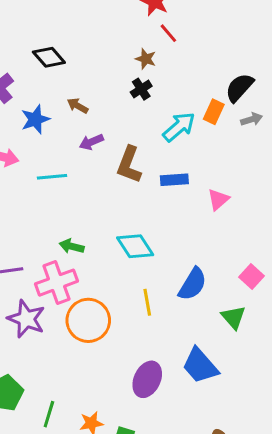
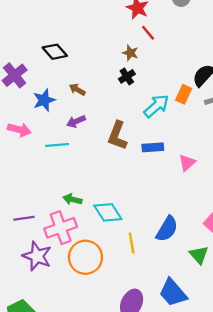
purple arrow: (91, 142) -> (76, 121), moved
cyan diamond: (135, 246) -> (108, 212), moved

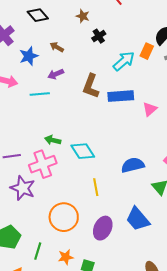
brown star: (130, 53) -> (83, 16), moved
blue rectangle: (153, 147) -> (121, 96), size x1.4
blue semicircle: (167, 229) -> (133, 165), turned -135
yellow line: (132, 243) -> (96, 187), moved
orange circle: (85, 257) -> (64, 217), moved

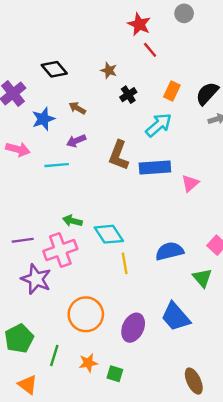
orange rectangle: (147, 51) -> (172, 91), moved
yellow line: (96, 187) -> (125, 263), moved

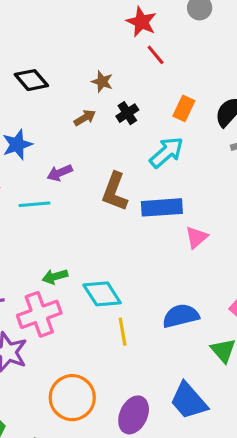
brown arrow: (77, 108) -> (85, 118), moved, turned 119
pink triangle: (190, 183) -> (196, 237), moved
green arrow: (72, 221) -> (55, 277), turned -30

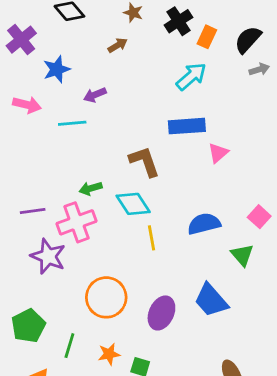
black cross: (127, 113) -> (178, 21), moved, size x1.4
brown L-shape: (115, 192) -> (144, 161), moved, turned 140

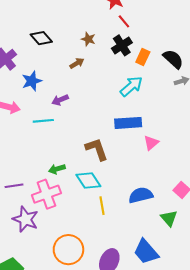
black semicircle: (248, 40) -> (173, 59), turned 90

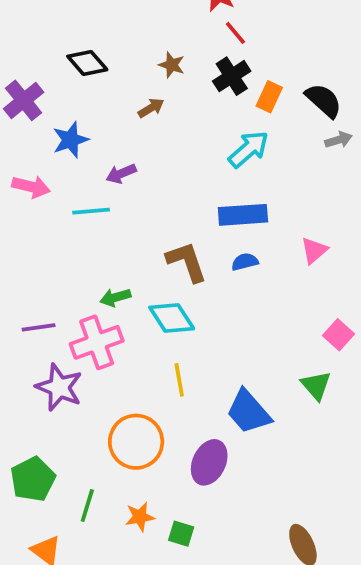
pink triangle: (151, 143) -> (314, 250), moved
blue semicircle: (141, 195) -> (245, 262), moved, size x0.6
yellow line: (102, 206) -> (179, 380), moved
blue trapezoid: (146, 252) -> (249, 412), moved

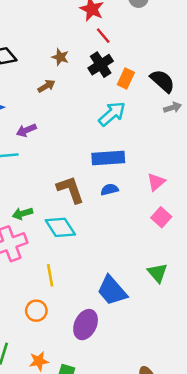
pink square: (339, 335) -> (161, 217), moved
yellow line: (179, 380) -> (50, 275), moved
orange circle: (136, 442) -> (36, 311), size x0.6

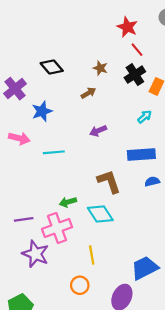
cyan arrow: (112, 114) -> (145, 117), size x0.6
purple arrow: (26, 130) -> (98, 131), moved
blue semicircle: (109, 190) -> (152, 182), moved
blue trapezoid: (112, 290) -> (145, 268), turned 104

